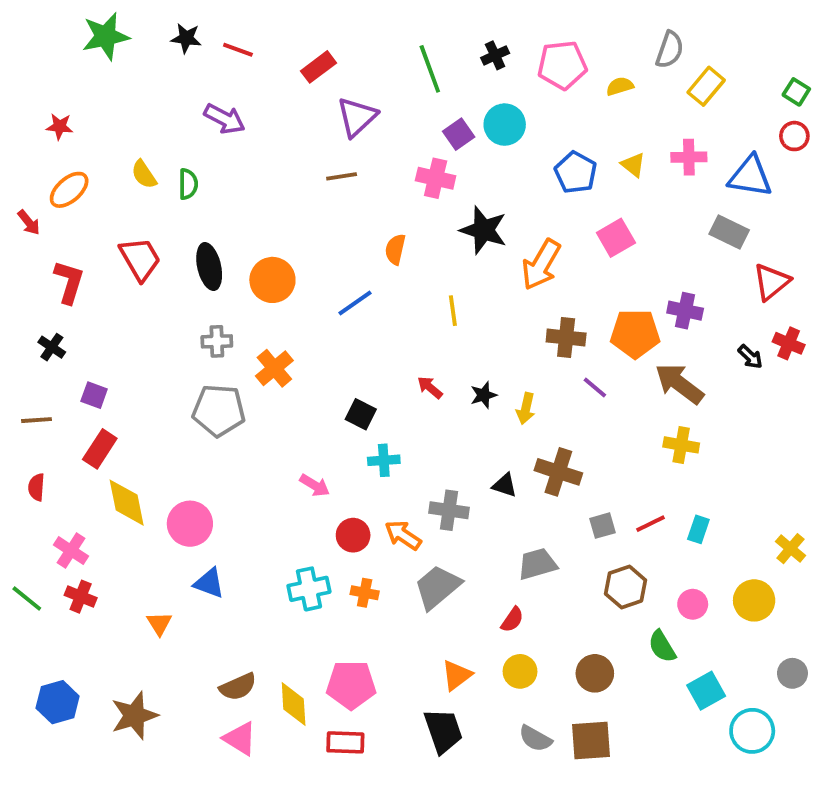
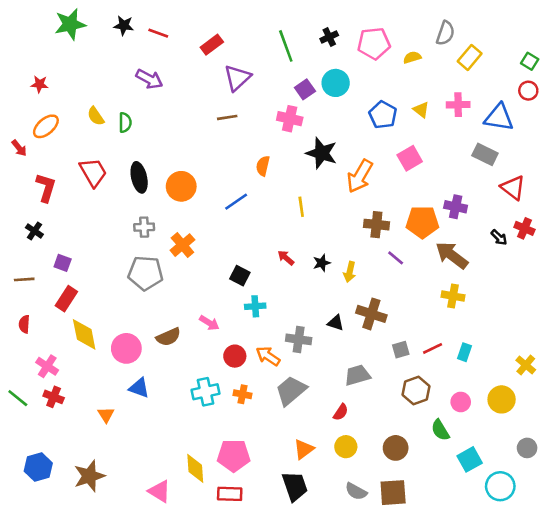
red triangle: (771, 282) -> (513, 188), turned -44
brown semicircle: (238, 687) -> (168, 337), moved

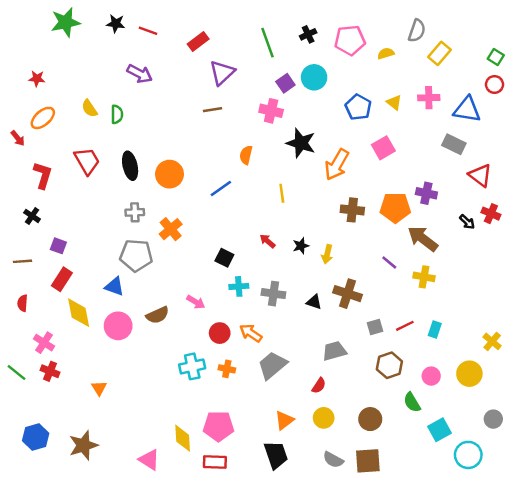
purple line: (396, 258) -> (389, 263), moved
gray cross: (299, 339) -> (273, 294), moved
blue triangle: (139, 388) -> (115, 286), moved

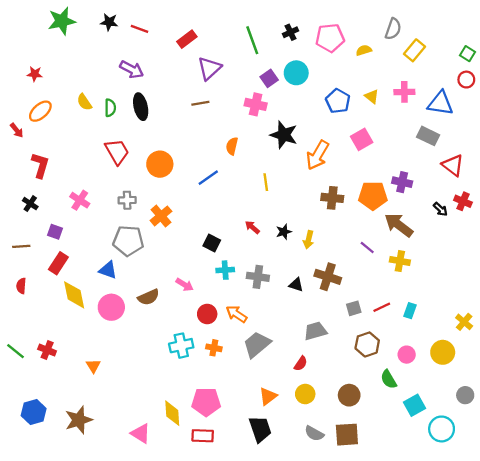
red trapezoid: (87, 161) -> (117, 152), moved
black ellipse: (130, 166) -> (141, 107), moved
pink cross: (44, 343) -> (80, 200), moved

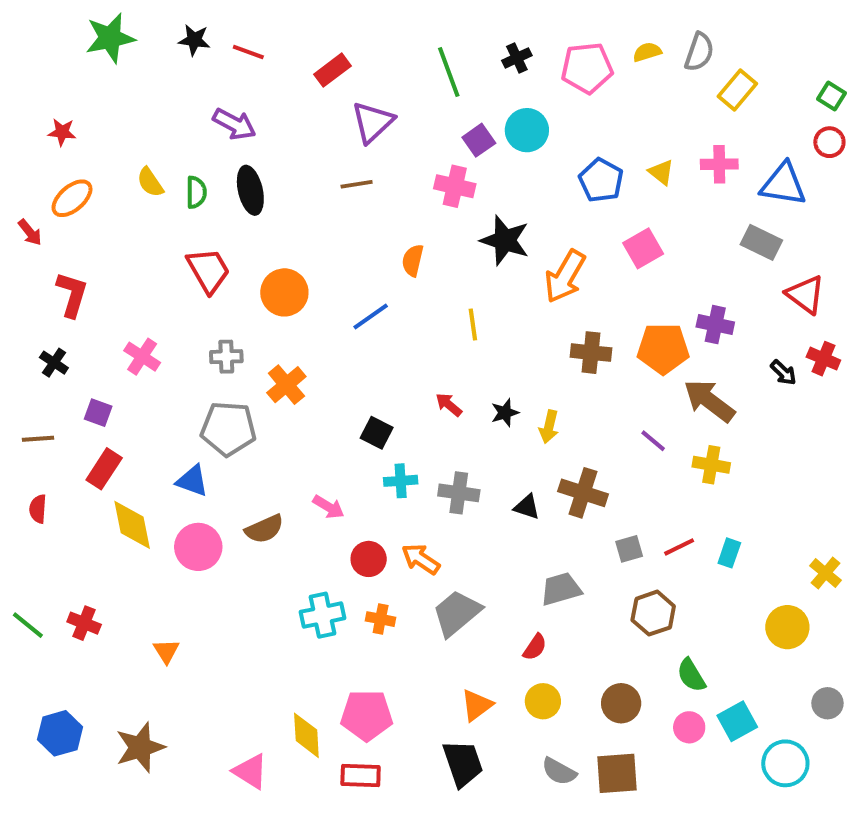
yellow semicircle: (364, 50) -> (647, 52), moved
pink circle: (407, 355) -> (689, 727), moved

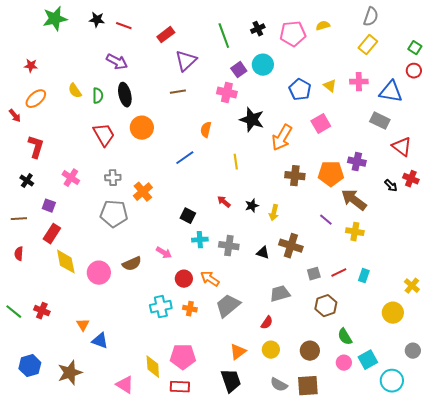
gray semicircle: (699, 52) -> (371, 17), moved
orange circle: (284, 292) -> (142, 128), moved
blue triangle: (192, 481) -> (100, 341), moved

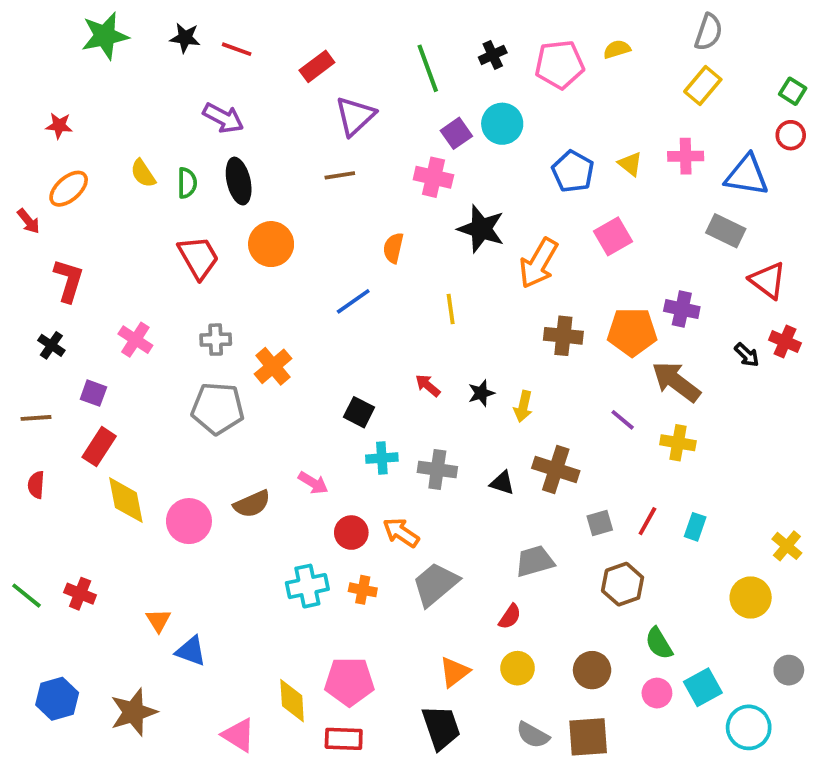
red line: (339, 273) -> (647, 521), turned -35

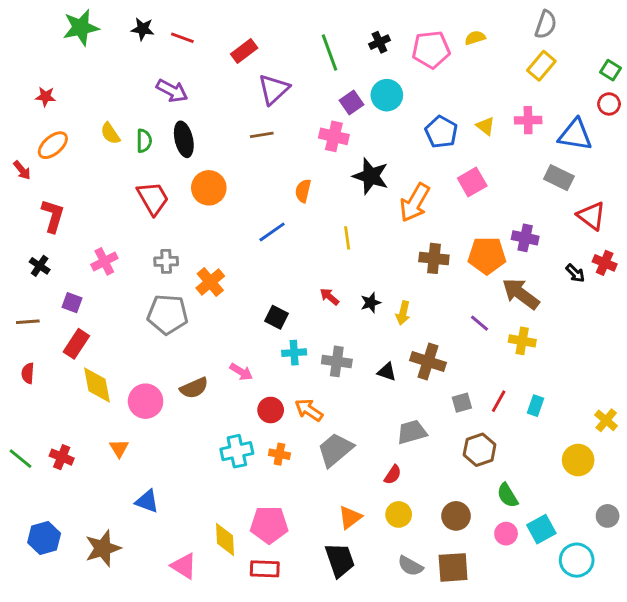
pink cross: (135, 340) -> (104, 261), turned 30
orange triangle: (158, 620) -> (119, 448), moved

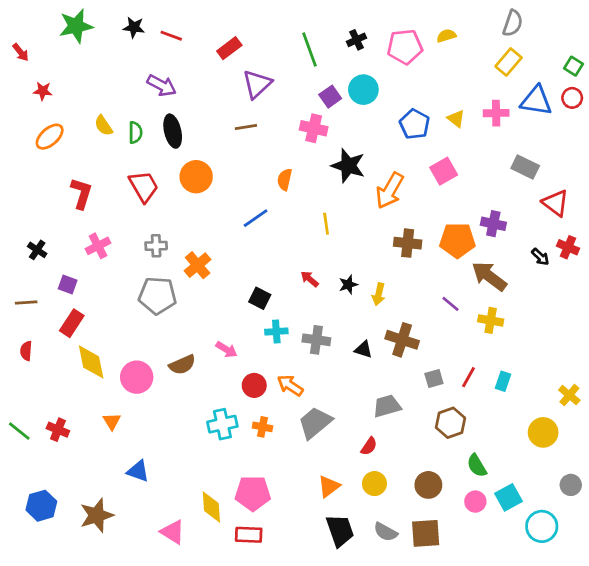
blue triangle: (575, 135) -> (536, 101), moved
red arrow: (22, 170) -> (21, 52), moved
red L-shape: (53, 216) -> (81, 193), moved
black trapezoid: (340, 560) -> (340, 531), moved

